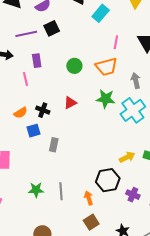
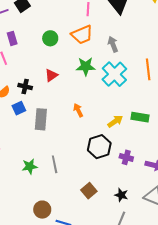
gray rectangle: (54, 145) -> (41, 119), size x1.5
orange arrow: (89, 198) -> (78, 110), moved

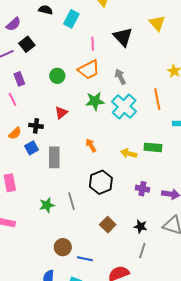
yellow arrow: (115, 121) -> (129, 153), turned -126
black hexagon: (99, 147) -> (101, 182), moved

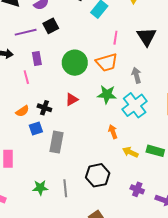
green circle: (57, 76) -> (75, 63), size x1.6
orange arrow: (91, 145) -> (113, 132), moved

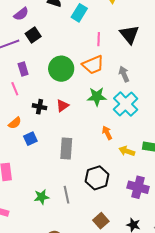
black cross: (44, 108) -> (39, 107), moved
gray rectangle: (57, 142) -> (66, 148), moved
purple cross: (137, 189) -> (138, 187), size x1.5

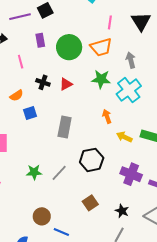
purple rectangle: (23, 69) -> (40, 40), moved
gray line: (66, 195) -> (59, 173), turned 48

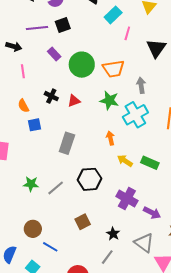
pink line: (110, 22) -> (127, 33), moved
purple rectangle: (40, 40) -> (54, 54), turned -40
pink line: (21, 62) -> (23, 71), moved
orange semicircle: (17, 96) -> (23, 106), turned 88

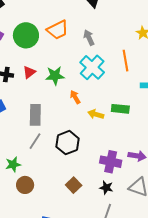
green star: (109, 100) -> (55, 76), moved
gray line: (56, 188) -> (35, 141), moved
purple cross: (127, 198) -> (111, 162), moved
brown circle: (33, 229) -> (25, 185), moved

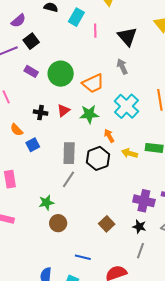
orange trapezoid: (58, 30) -> (93, 83), moved
gray arrow: (89, 38) -> (122, 66), moved
black hexagon: (68, 143) -> (98, 158), moved

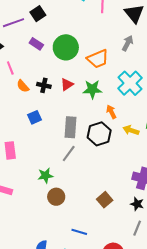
gray arrow: (122, 66) -> (128, 43), turned 49
orange semicircle: (17, 130) -> (23, 86), moved

